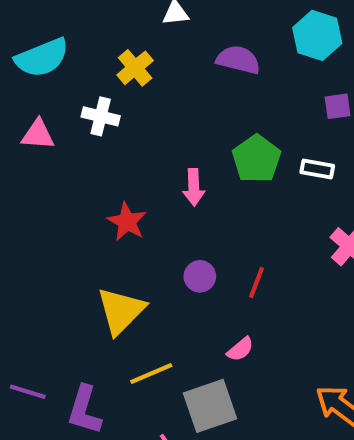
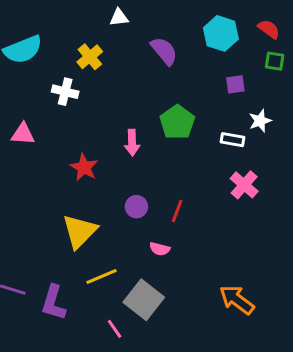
purple semicircle: (238, 60) -> (164, 51), turned 36
pink triangle: (38, 135) -> (23, 134), moved
white rectangle: (317, 169) -> (232, 140), moved
pink semicircle: (240, 349) -> (160, 249), moved, turned 54
gray square: (210, 406) -> (144, 300), turned -33

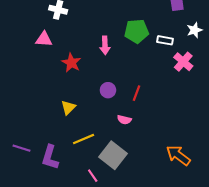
green pentagon: (177, 122) -> (136, 31), turned 30
pink triangle: (23, 134) -> (44, 39), moved
white rectangle: (232, 140) -> (165, 40), moved
pink cross: (244, 185) -> (183, 62), moved
yellow triangle: (80, 231) -> (68, 107), size x0.6

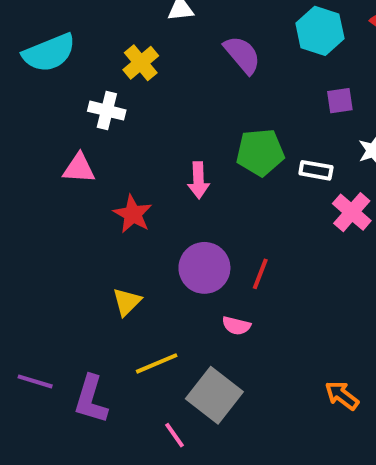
purple circle: (108, 90) -> (204, 268), size x1.6
orange arrow: (178, 155) -> (342, 395), size x0.7

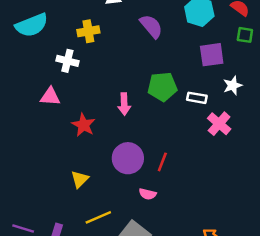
yellow cross: (141, 63) -> (88, 31), turned 30
purple square: (340, 101) -> (212, 55), size x1.5

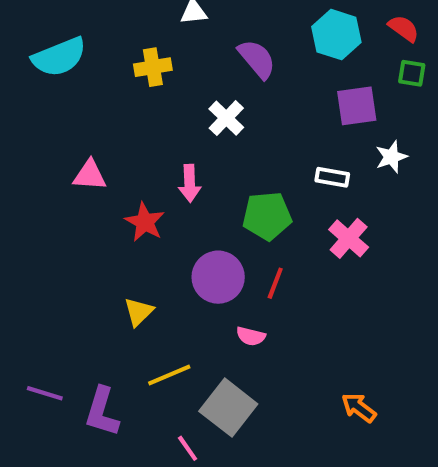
white cross: (67, 61) -> (226, 118), moved, turned 30
green pentagon: (162, 87) -> (267, 216), moved
pink arrow: (124, 104) -> (190, 183), moved
pink cross: (219, 124) -> (349, 238), moved

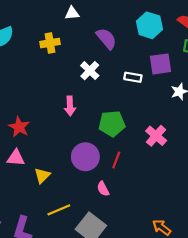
pink triangle: (90, 175) -> (16, 158), moved
white rectangle: (332, 177) -> (133, 77), moved
red star: (145, 222) -> (19, 127), moved
pink semicircle: (251, 336) -> (103, 189), turned 48

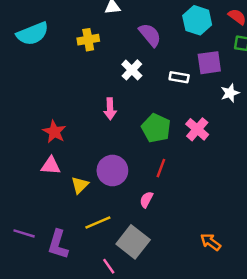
green pentagon: (112, 124) -> (156, 128), turned 30
pink cross: (156, 136) -> (197, 129), moved
purple circle: (85, 157) -> (112, 170), moved
pink semicircle: (103, 189) -> (146, 200), turned 56

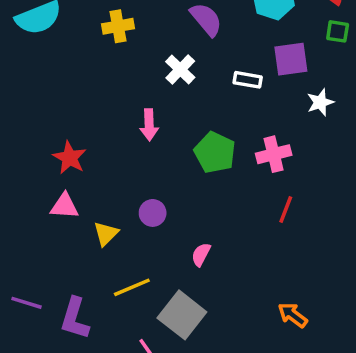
pink cross: (197, 129) -> (274, 154), turned 35
red line: (161, 168) -> (286, 210), moved
purple circle: (112, 170) -> (153, 213), size x0.6

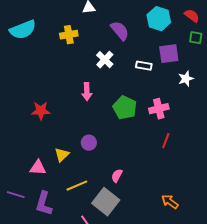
red star: (70, 158) -> (41, 111), turned -30
pink triangle: (64, 206) -> (38, 168), moved
pink semicircle: (201, 254) -> (117, 176), moved

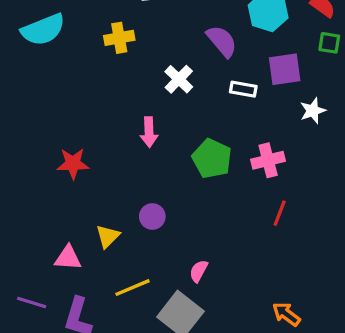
purple semicircle: (120, 31) -> (222, 41), moved

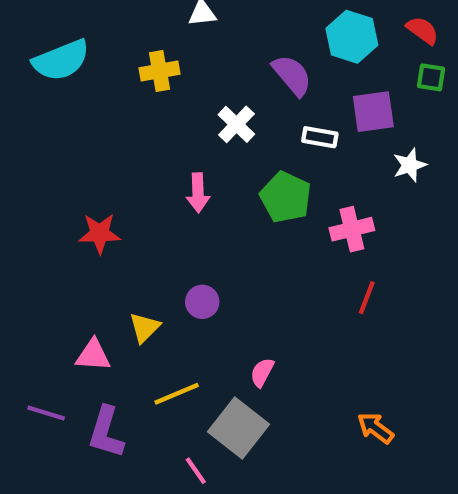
green pentagon: (212, 159) -> (286, 197), moved

